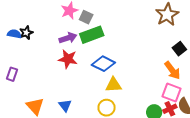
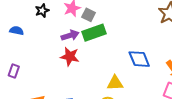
black star: (26, 33) -> (42, 11), moved
blue diamond: (103, 64) -> (139, 59), moved, turned 40

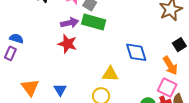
blue semicircle: (17, 31) -> (16, 38), moved
green rectangle: (94, 33) -> (94, 22), turned 30

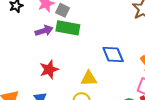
red star: (67, 44) -> (49, 69), moved, turned -30

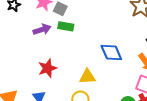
green rectangle: (68, 28) -> (66, 26), size x0.7

